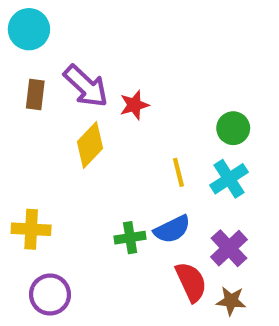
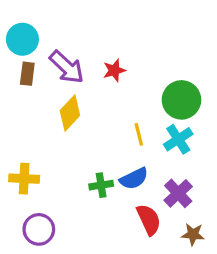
cyan circle: (29, 29) -> (22, 39), moved
red star: (134, 105) -> (114, 70), moved
green circle: (233, 128) -> (181, 100), size x1.5
brown star: (231, 301) -> (193, 234), moved

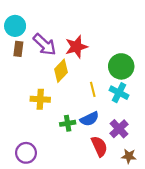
red star: (114, 70) -> (76, 47), size x1.5
yellow diamond: (70, 113) -> (61, 71), moved
cyan cross: (178, 139) -> (119, 93), turned -30
yellow cross: (24, 179) -> (40, 99), moved

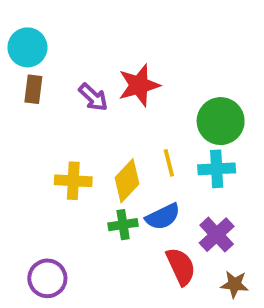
purple arrow: (45, 45) -> (93, 97), moved, size x0.7
yellow diamond: (61, 71) -> (127, 181), moved
cyan cross: (119, 93) -> (217, 169), turned -30

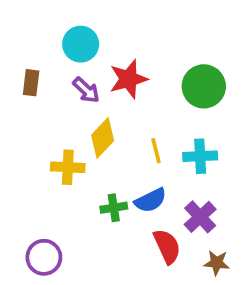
cyan circle: (27, 47) -> (81, 44), moved
green circle: (221, 121) -> (204, 86), moved
yellow diamond: (127, 181) -> (103, 138), moved

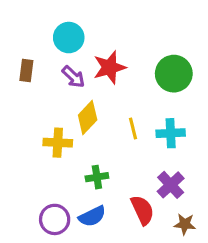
blue semicircle: (150, 200) -> (92, 216), moved
purple circle: (44, 257) -> (55, 219), moved

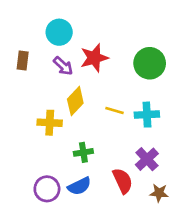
yellow line: (133, 128) -> (114, 111), turned -60

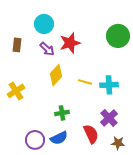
green circle: (150, 63) -> (118, 36), moved
yellow cross: (50, 123) -> (16, 91), moved, turned -36

